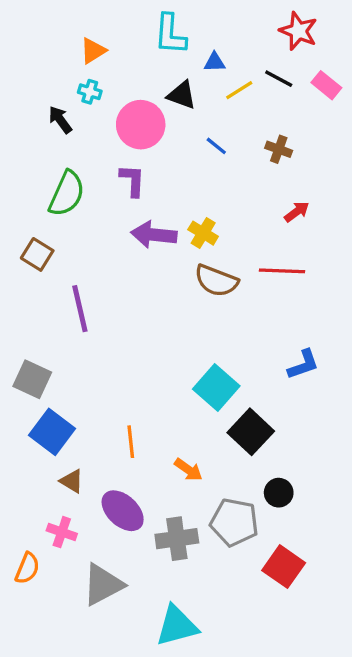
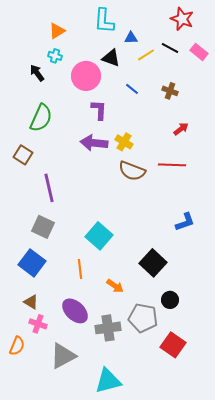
purple L-shape: (132, 180) -> (99, 110), moved
gray square: (32, 379) -> (43, 227), moved
cyan square: (216, 388) -> (99, 236), moved
brown triangle: (72, 481) -> (31, 302), moved

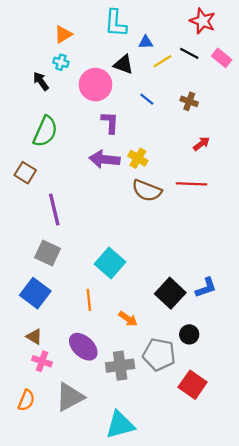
blue L-shape: (185, 222) -> (206, 288), moved
orange semicircle: (17, 346) -> (26, 400), moved

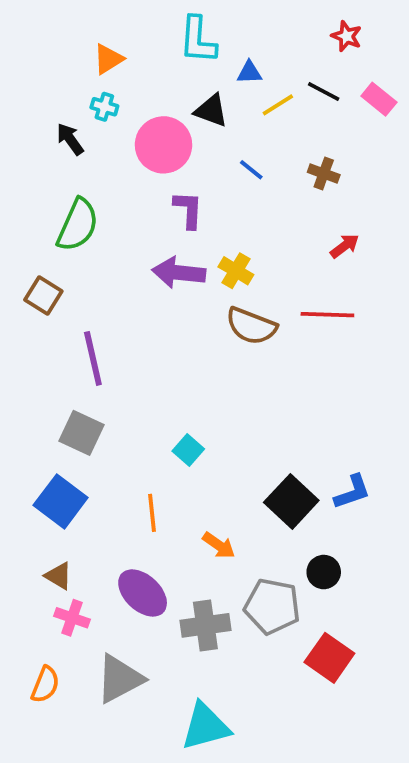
red star: (203, 21) -> (347, 36), size x0.7
cyan square: (110, 263) -> (188, 450), size x0.6

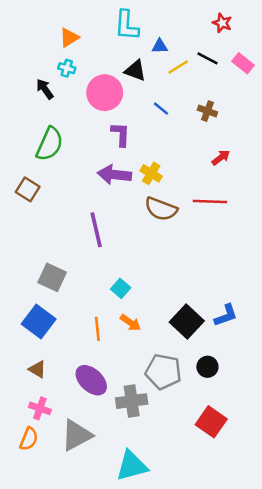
purple line: (93, 358) -> (96, 230), moved
orange arrow: (219, 545) -> (130, 323), moved
gray pentagon: (272, 606) -> (163, 372), moved
pink cross: (72, 618) -> (40, 408), moved

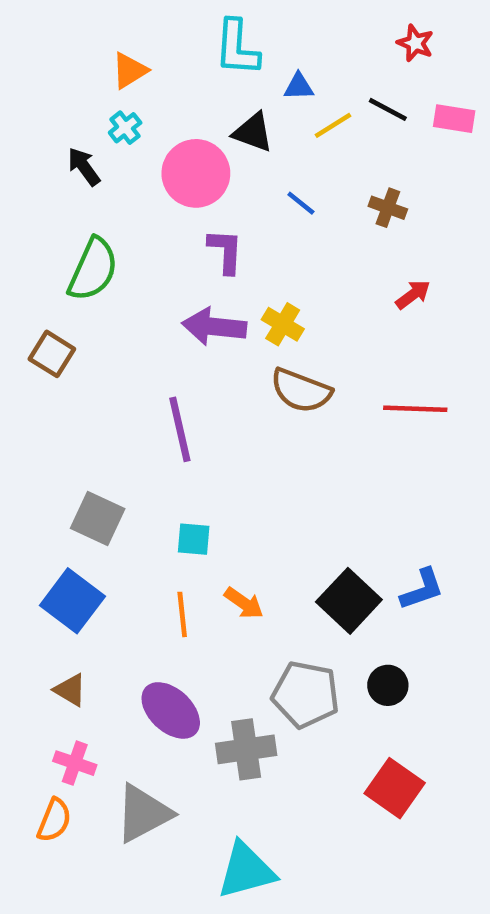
pink rectangle: (243, 63) -> (454, 119), turned -30
cyan cross: (67, 68) -> (125, 128), turned 35
red line: (210, 202) -> (415, 409), moved
cyan square: (121, 288) -> (194, 539), moved, turned -36

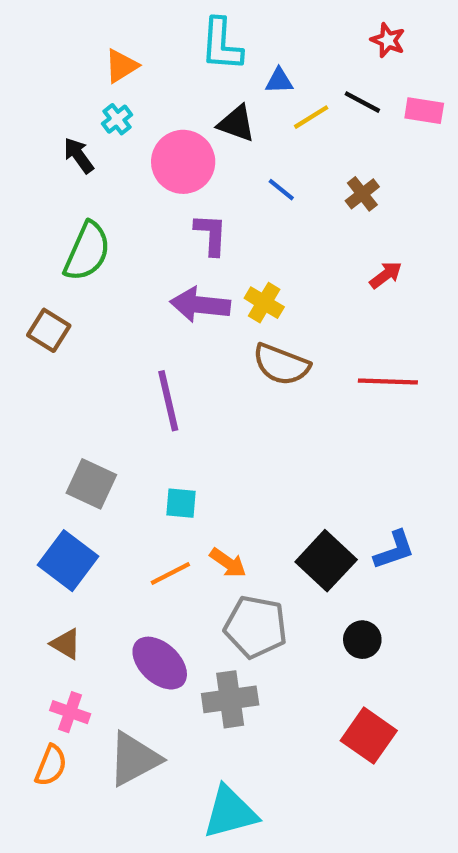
brown cross: (388, 208) -> (362, 194), turned 32
orange line: (182, 614) -> (170, 573), turned 69
gray pentagon: (306, 694) -> (256, 627), moved

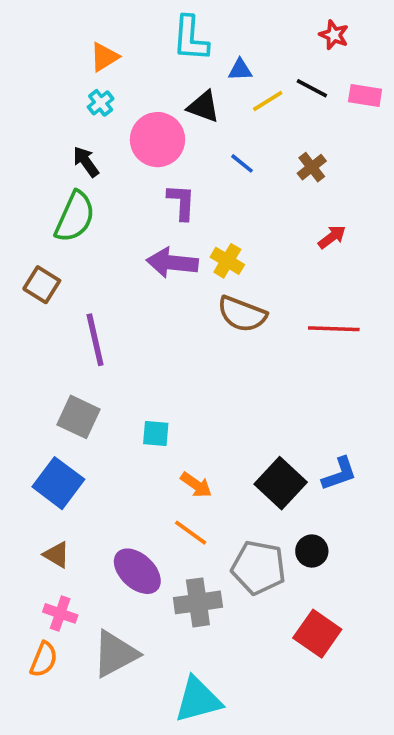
black arrow: (79, 155) -> (86, 162), moved
purple line: (168, 401) -> (95, 340), moved
orange line: (170, 573) -> (191, 533), moved, turned 63
gray pentagon: (256, 627) -> (259, 568), moved

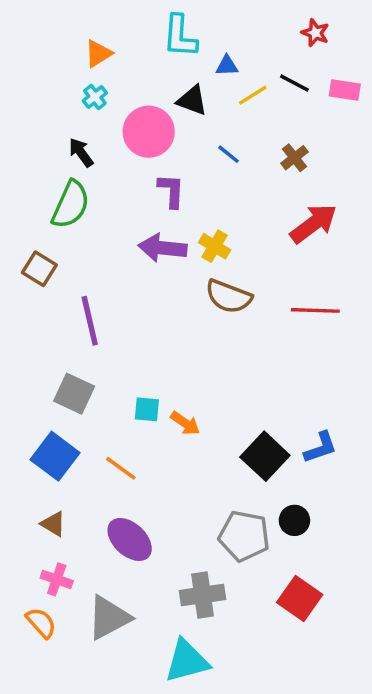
red arrow: (332, 237) -> (314, 224), size x1.8
orange arrow: (196, 485) -> (185, 423), moved
orange line: (191, 533) -> (121, 468), moved
gray cross: (198, 602) -> (202, 595), moved
orange semicircle: (44, 659) -> (41, 623), turned -64

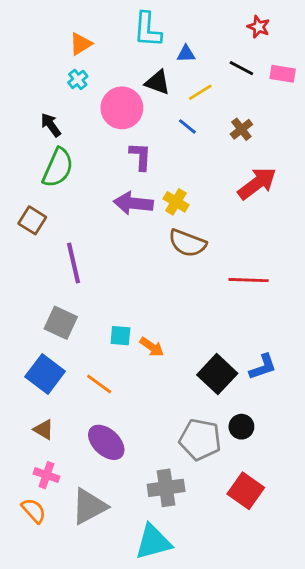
yellow line: (253, 95) -> (200, 92), moved
black arrow: (81, 152) -> (51, 125), moved
red line: (315, 310) -> (249, 280), moved

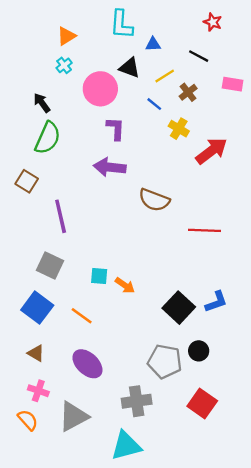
pink rectangle: (283, 74) -> (233, 84), moved
brown cross: (241, 129) -> (188, 92), moved
yellow cross: (176, 202) -> (179, 129), moved

